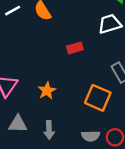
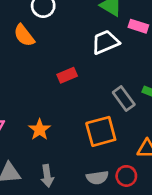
orange square: (98, 98) -> (101, 131), turned -32

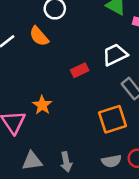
white trapezoid: (105, 42) -> (115, 55), moved
orange star: (40, 130) -> (42, 105), moved

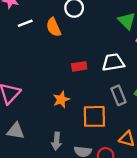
orange star: (42, 105) -> (61, 100), moved
gray arrow: (66, 162) -> (56, 141), moved

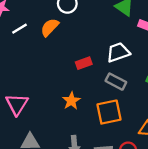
orange semicircle: (54, 27) -> (50, 27), turned 78
gray rectangle: (119, 95) -> (116, 82), moved, turned -30

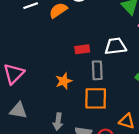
gray rectangle: (116, 82) -> (97, 70), moved, turned 48

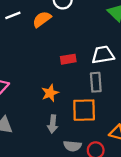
gray rectangle: (97, 70) -> (96, 82), moved
gray arrow: (58, 122) -> (53, 124), moved

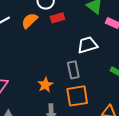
red rectangle: (68, 59) -> (58, 18), moved
gray rectangle: (96, 82) -> (73, 70), moved

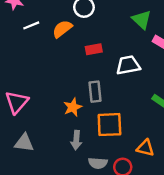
red rectangle: (58, 18) -> (94, 49), moved
gray rectangle: (73, 70) -> (95, 92), moved

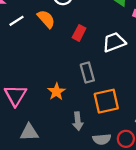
orange semicircle: (62, 29) -> (46, 19), turned 96
red rectangle: (94, 49) -> (79, 33), turned -42
orange star: (73, 107) -> (56, 92), moved

